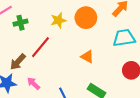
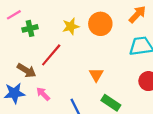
orange triangle: (87, 57) -> (96, 75), moved, turned 32
brown arrow: (18, 62) -> (27, 70), turned -102

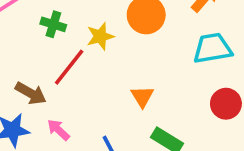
yellow star: (71, 26) -> (100, 36), moved
green cross: (30, 28) -> (53, 24), moved, turned 32

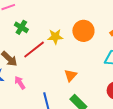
green cross: (53, 24) -> (21, 27), moved

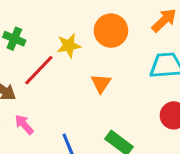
orange triangle: (71, 75) -> (101, 83), moved

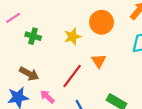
red line: (39, 70) -> (72, 76), moved

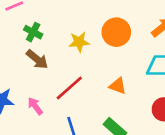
orange triangle: (99, 61) -> (118, 86), moved, turned -48
brown arrow: (29, 74) -> (37, 59), moved

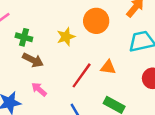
red line: (69, 88) -> (82, 75), moved
pink arrow: (35, 106) -> (39, 89), moved

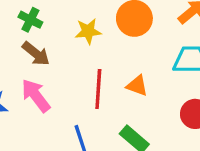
red line: (82, 75) -> (98, 89), turned -44
pink arrow: (39, 89) -> (36, 96), size x1.5

